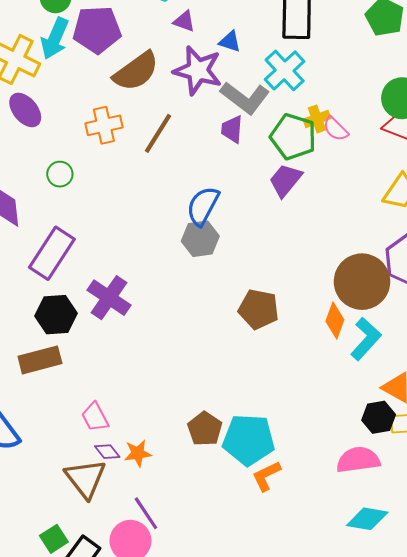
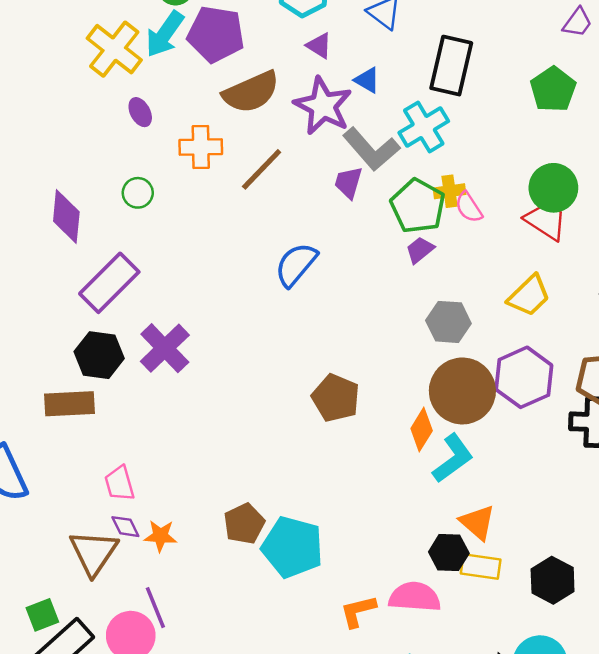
purple ellipse: (25, 110) -> (140, 112), moved, size x0.7
purple trapezoid: (285, 180) -> (420, 250), moved, size x0.7
gray hexagon: (200, 239) -> (448, 322), moved
orange L-shape: (266, 476) -> (358, 611), moved

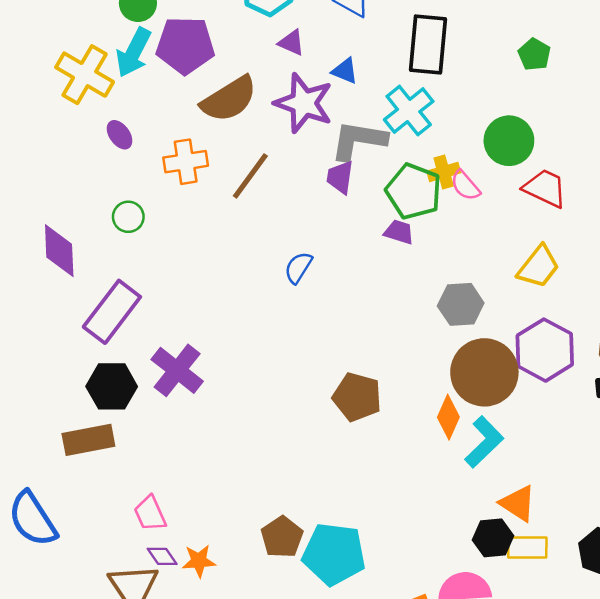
green pentagon: (553, 89) -> (534, 54), size x0.7
gray L-shape: (371, 149) -> (359, 140), turned 148
green circle: (553, 188) -> (509, 141), moved
purple trapezoid: (420, 250) -> (399, 232), moved, turned 64
blue semicircle: (296, 265) -> (298, 268), size x0.7

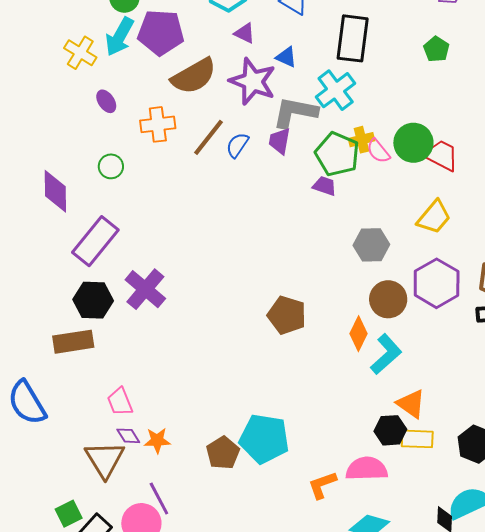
yellow cross: (85, 75) -> (80, 53), size x0.7
green circle: (509, 141) -> (413, 143), moved
blue semicircle: (298, 268) -> (237, 145), moved
brown circle: (484, 372) -> (388, 299), size x0.7
brown pentagon: (282, 537) -> (223, 453), moved

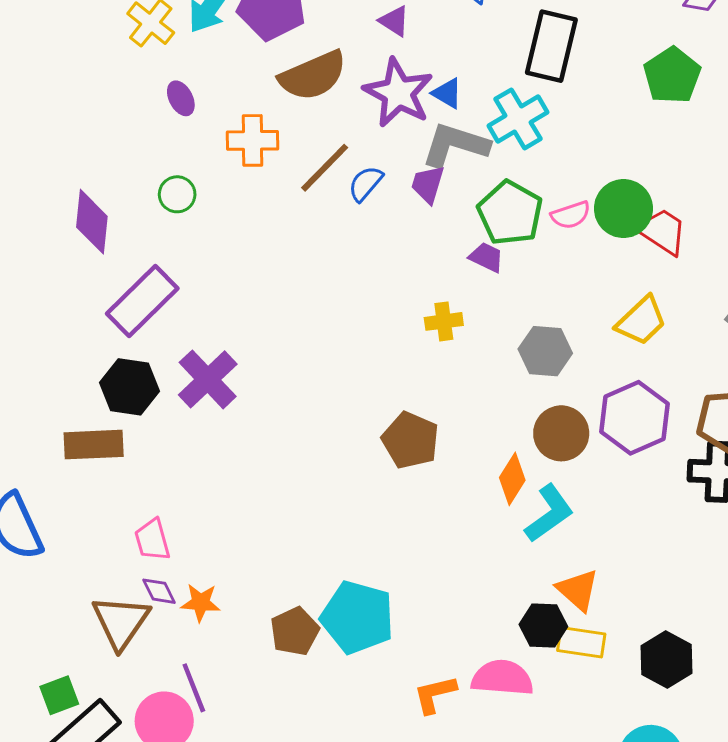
green pentagon: (436, 49) -> (672, 75), size x1.5
blue triangle: (286, 57) -> (447, 93), moved
yellow cross: (362, 140) -> (444, 321), moved
pink semicircle: (378, 151) -> (571, 215), turned -76

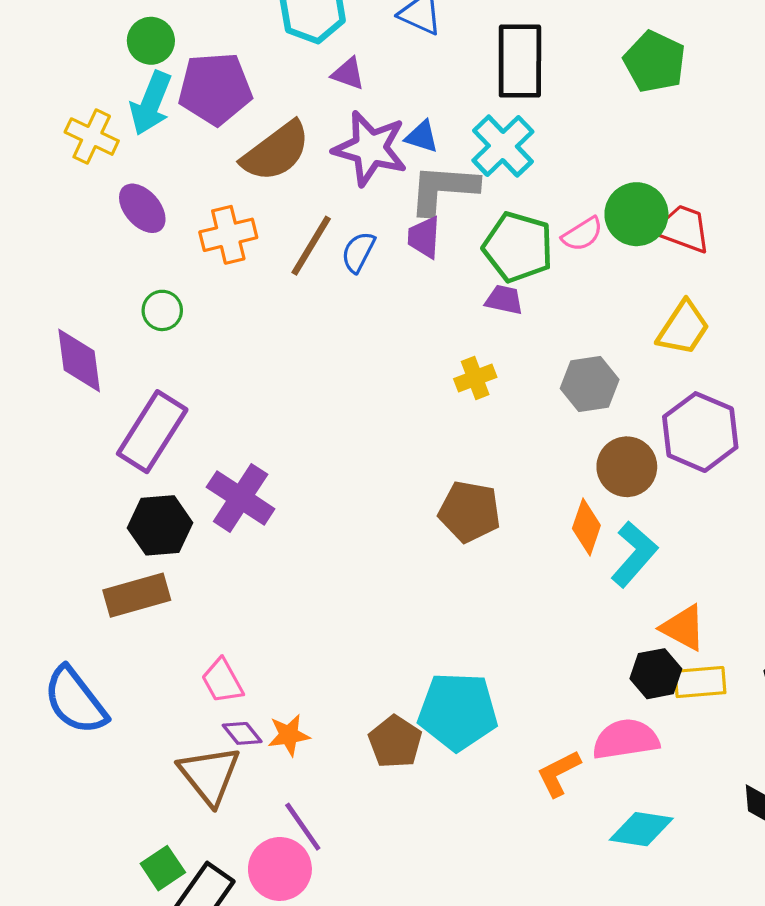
purple ellipse: (181, 98) -> (142, 208), size x1.4

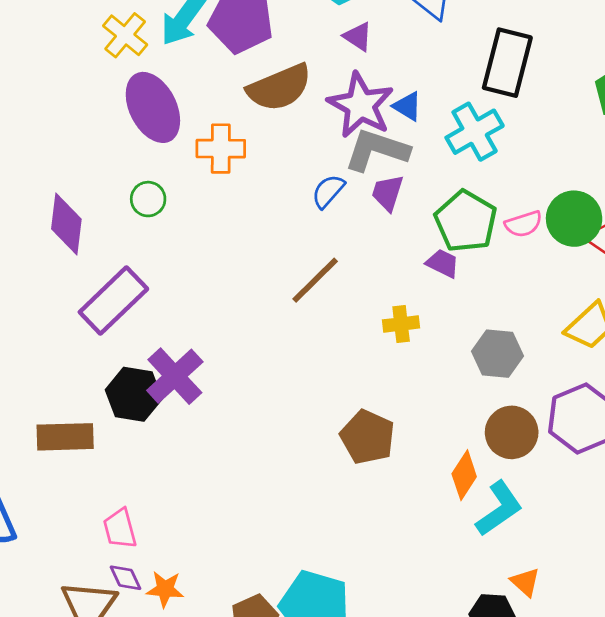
gray L-shape: (443, 189) -> (377, 150), moved
purple ellipse: (142, 208) -> (153, 107), size x1.5
brown line: (311, 246) -> (315, 280), moved
black hexagon: (160, 525) -> (134, 394), moved
orange triangle: (683, 628) -> (525, 582), size x0.7

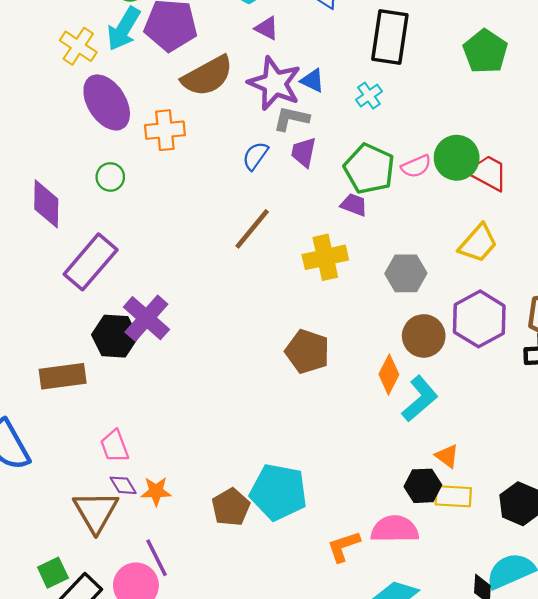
cyan cross: (475, 132) -> (369, 96), size x0.6
gray L-shape: (377, 150) -> (291, 119), size x0.7
yellow cross: (401, 324) -> (325, 257), size x1.5

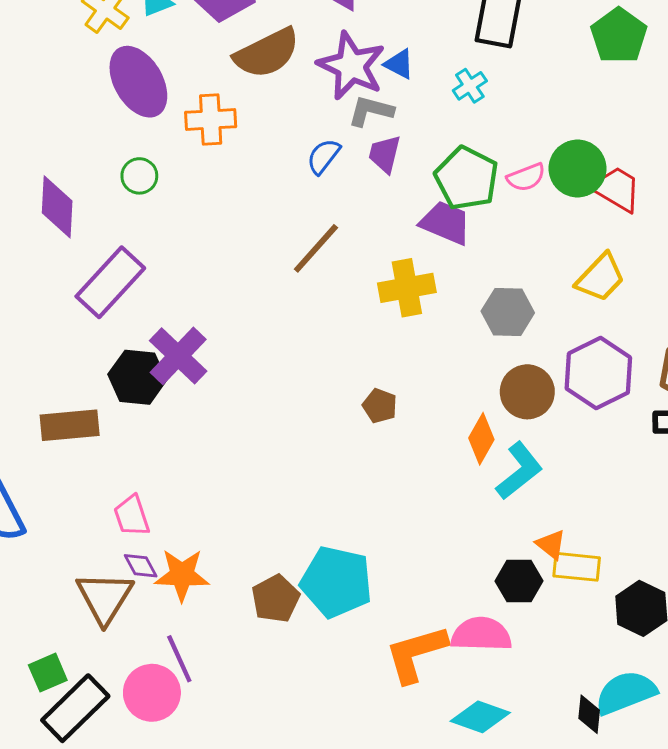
purple trapezoid: (354, 205) -> (446, 223), size x1.5
brown pentagon: (307, 351) -> (380, 406), size x0.6
orange star: (156, 491) -> (182, 575), size x1.4
yellow rectangle: (453, 496) -> (577, 567), moved
orange L-shape: (344, 546) -> (416, 654), size x1.5

